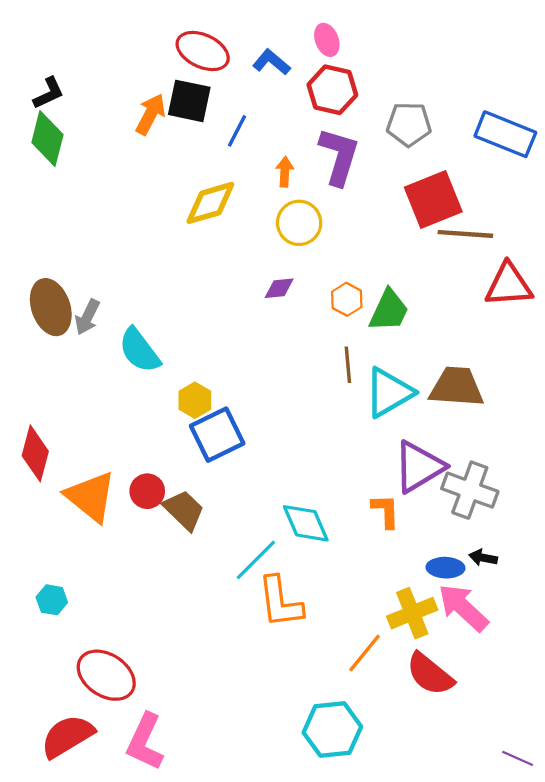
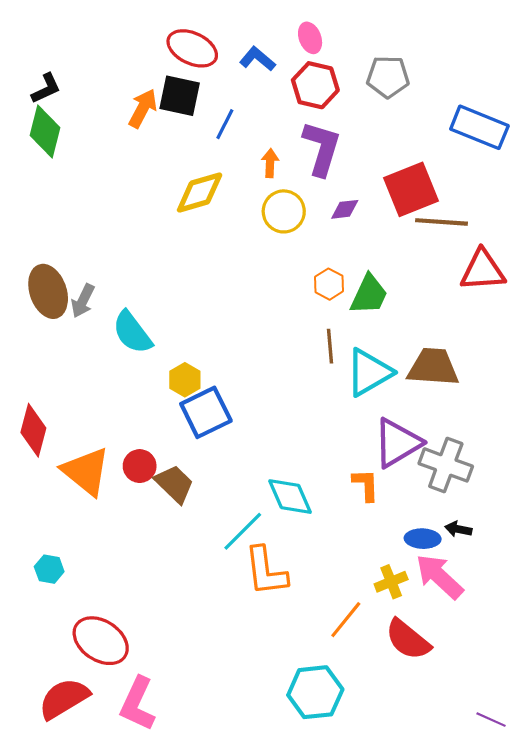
gray pentagon: (409, 124) -> (388, 77), moved
purple diamond: (279, 288) -> (345, 209), moved
yellow cross: (412, 613) -> (391, 582), size x0.7

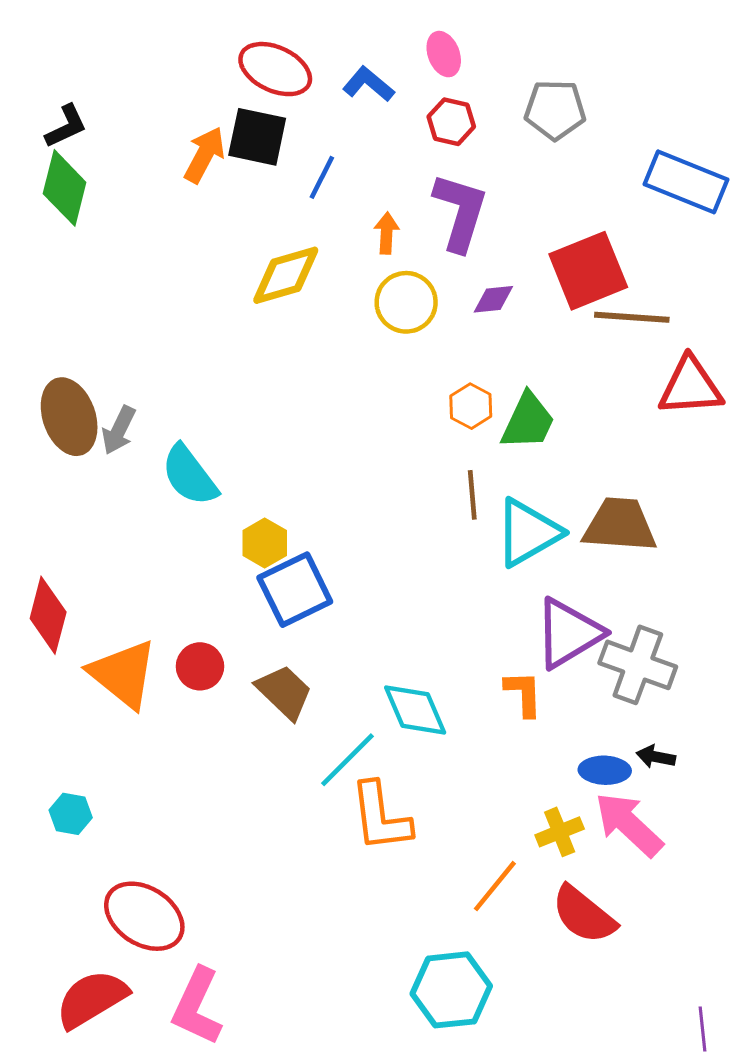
red hexagon: (315, 85) -> (451, 122), size x0.7
brown trapezoid: (174, 484) -> (284, 692), moved
purple line: (491, 720) -> (703, 1029), turned 60

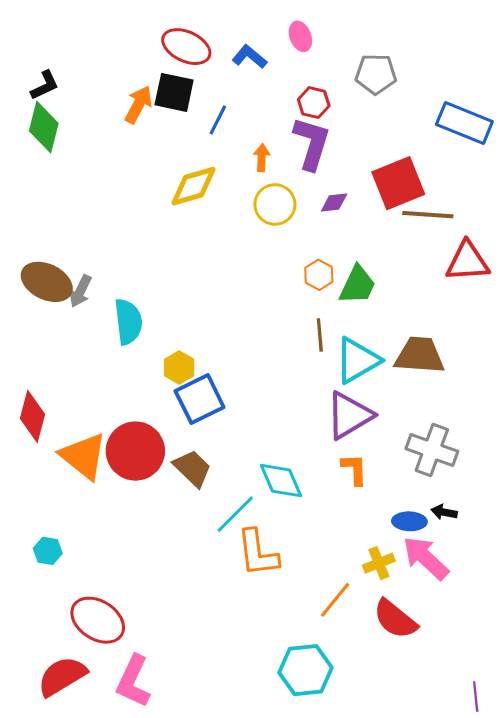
red hexagon: (451, 122) -> (314, 103), moved
brown ellipse: (69, 417) -> (47, 282), turned -45
cyan semicircle: (189, 475) -> (128, 322), turned -150
purple triangle: (569, 633) -> (349, 415), moved
red circle: (200, 666) -> (135, 451), size x1.8

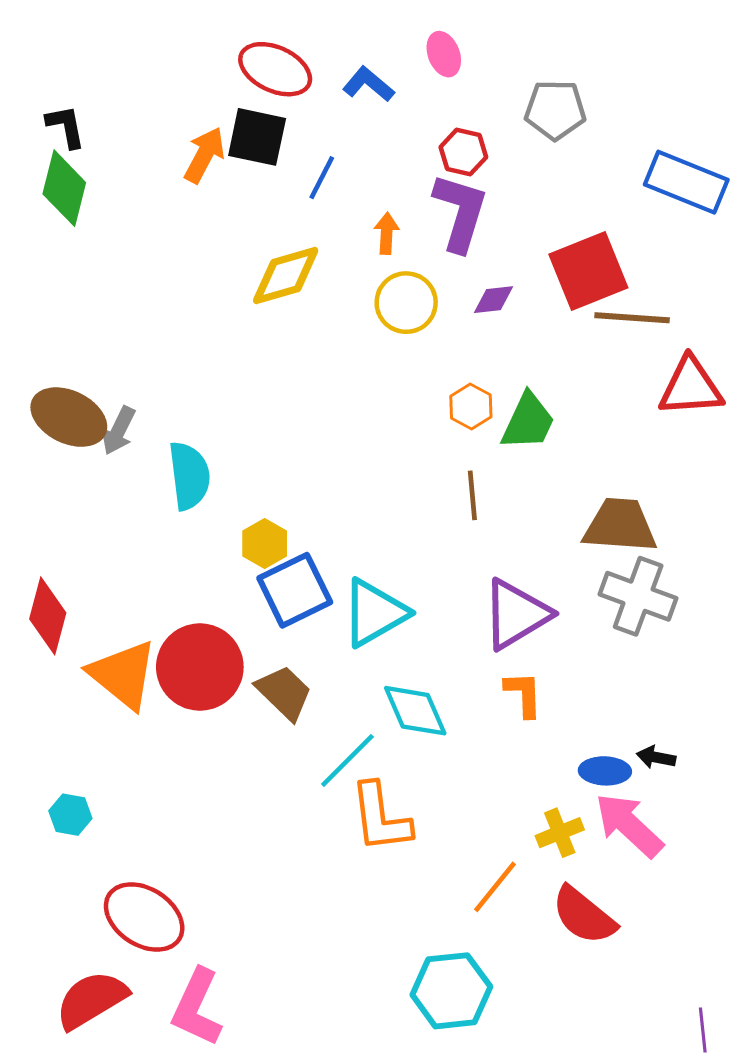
black L-shape: (45, 85) -> (66, 126), turned -76
cyan triangle: (357, 360) -> (375, 613), moved
gray cross: (432, 450) -> (638, 596), moved

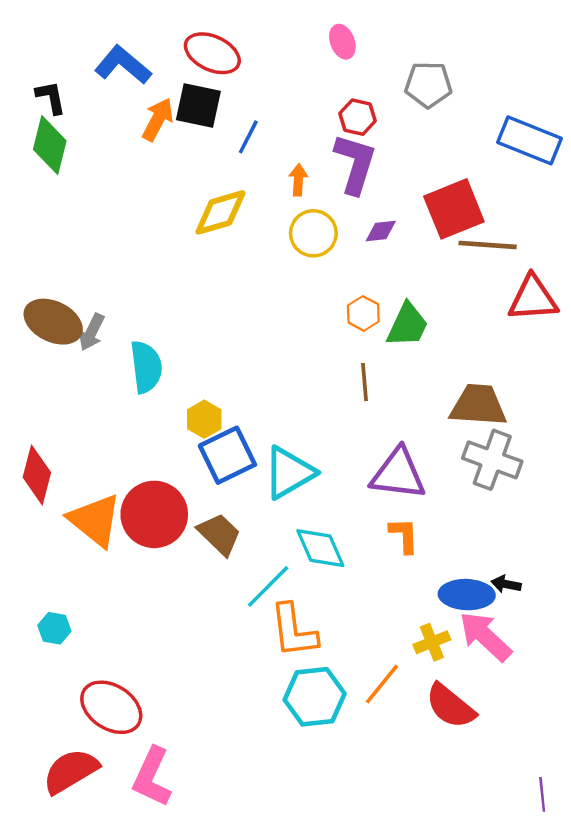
blue L-shape: (368, 84) -> (123, 65), moved, size x1.4
purple triangle: (516, 614) -> (398, 474), turned 38
blue ellipse: (605, 771) -> (467, 595), size x1.4
cyan hexagon: (451, 991) -> (315, 697), moved

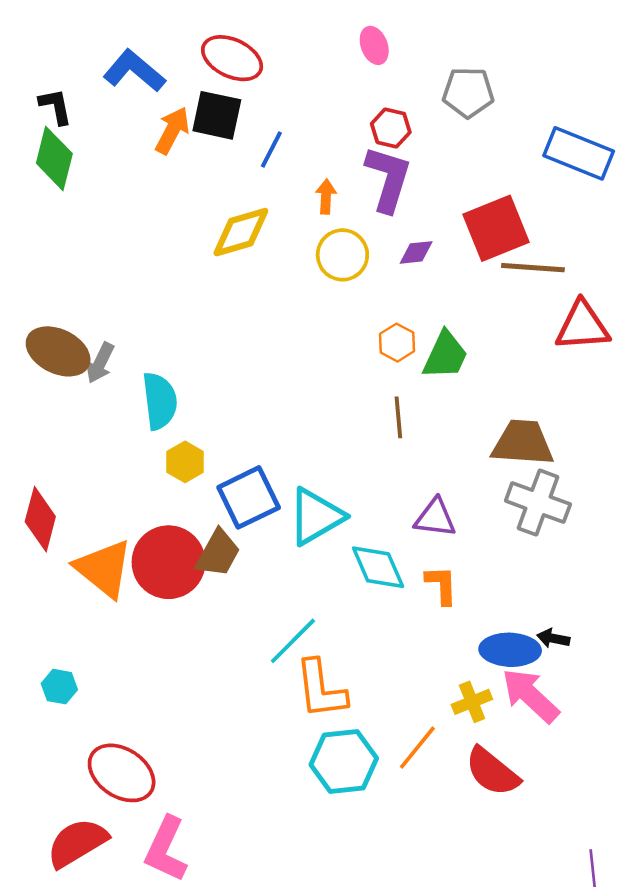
yellow hexagon: (204, 419) -> (185, 462), moved
purple triangle: (398, 474) -> (435, 518), size x0.7
brown trapezoid: (219, 534) -> (218, 553), moved, turned 75
cyan diamond: (320, 548) -> (378, 567), moved

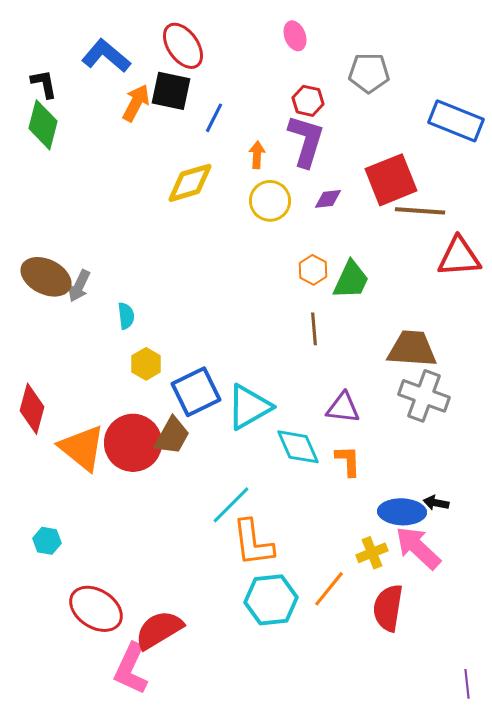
red ellipse: (232, 58) -> (183, 46), turned 30
cyan semicircle: (160, 401) -> (126, 316), size x0.6
red semicircle: (492, 772) -> (388, 608), turned 60
red semicircle: (77, 843) -> (159, 630), moved

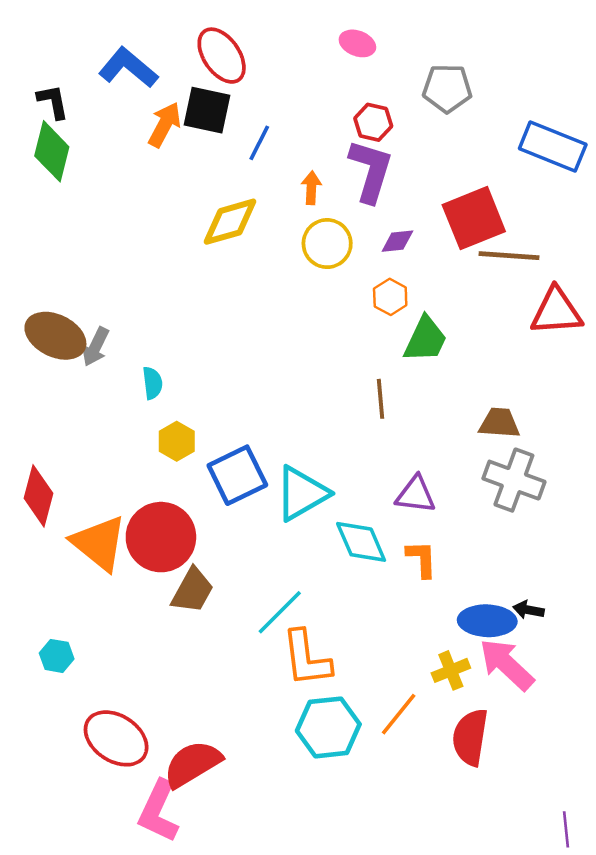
pink ellipse: (295, 36) -> (357, 43), turned -48
orange hexagon: (313, 270) -> (390, 297), moved
brown trapezoid: (412, 349) -> (499, 423), size x0.7
brown trapezoid: (172, 436) -> (192, 590), moved

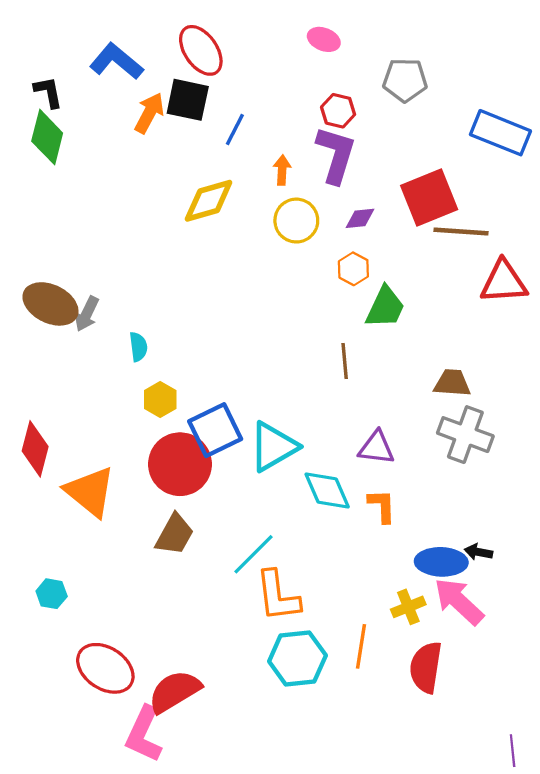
red circle: (161, 537) -> (180, 464), moved
orange line: (399, 714) -> (361, 646), turned -30

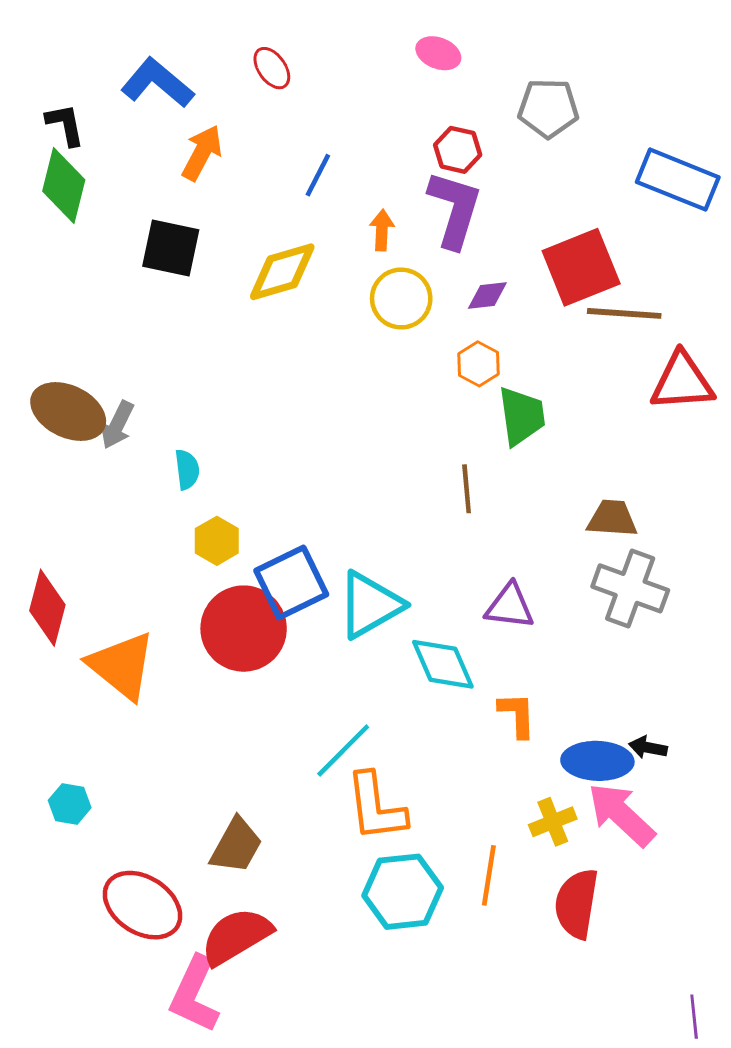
red ellipse: (201, 50) -> (272, 68), size x0.6
black square: (188, 100) -> (171, 248), moved
green trapezoid: (385, 307) -> (522, 416), turned -33
orange L-shape: (382, 506) -> (517, 715), moved
brown trapezoid: (175, 534) -> (236, 846), moved

